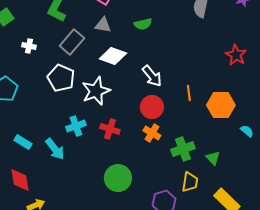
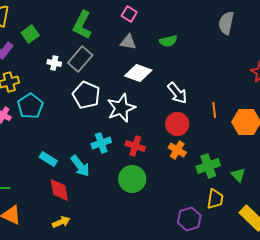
gray rectangle: (72, 42) -> (80, 59), moved
green circle: (118, 178) -> (132, 179), moved
red diamond: (20, 180) -> (59, 190), moved

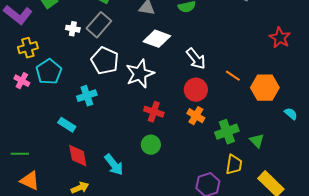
orange line: (214, 110) -> (233, 76), turned -49
cyan cross: (101, 143) -> (87, 96), moved
cyan arrow: (80, 166) -> (114, 165), moved
green circle: (132, 179) -> (151, 145), size x0.7

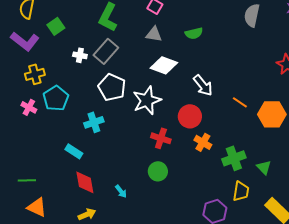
red circle: (196, 90) -> (190, 116), moved
cyan arrow: (114, 165) -> (121, 191), size x0.6

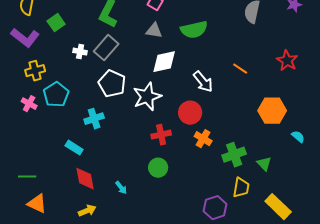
green semicircle: (194, 33) -> (194, 30), size x1.5
white diamond: (164, 65) -> (164, 62), turned -32
orange line: (240, 102) -> (240, 69), moved
red cross: (161, 138) -> (161, 135), turned -30

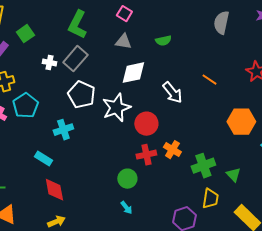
green semicircle: (194, 30) -> (163, 41), size x0.6
red circle: (190, 113) -> (146, 124), moved
red cross: (161, 135) -> (146, 155), moved
cyan arrow: (121, 188) -> (126, 208), moved

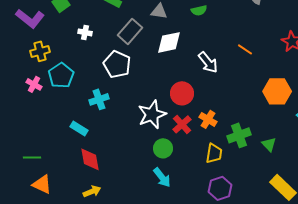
gray rectangle: (75, 59) -> (130, 31), moved
white star: (116, 108) -> (152, 114), moved
red cross: (146, 155) -> (182, 124), turned -30
yellow trapezoid: (210, 199) -> (214, 153), moved
cyan arrow: (126, 208) -> (162, 177), size x1.5

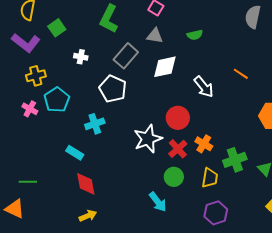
green circle: (163, 148) -> (174, 177), moved
orange triangle: (42, 184) -> (15, 209), moved

